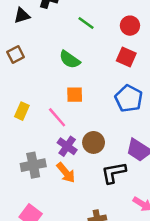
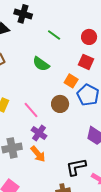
orange square: (75, 95) -> (71, 81), moved, turned 32
brown circle: (94, 142) -> (60, 104), moved
black L-shape: (114, 173) -> (76, 167), moved

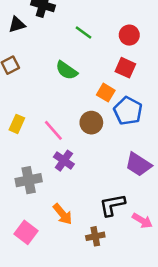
orange arrow: (38, 154) -> (63, 214), moved

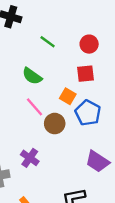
red square: (125, 68) -> (86, 74), turned -30
pink line: (53, 130) -> (35, 107), moved

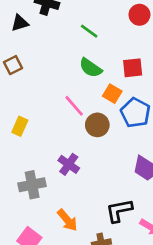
red circle: (89, 44) -> (139, 15), moved
green semicircle: (32, 76) -> (91, 68), moved

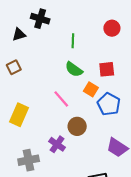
green line: (89, 31) -> (73, 41), turned 56
brown circle: (97, 125) -> (77, 126), moved
yellow rectangle: (20, 126) -> (19, 115), size x1.5

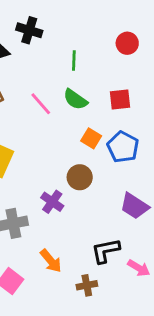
orange square: (91, 89) -> (91, 138), moved
pink line: (61, 99) -> (41, 104), moved

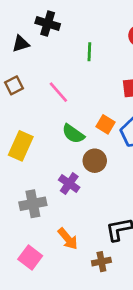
green semicircle: (75, 99) -> (73, 134), moved

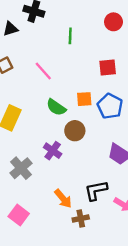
orange square: (105, 124) -> (84, 99), turned -35
gray cross: (33, 204) -> (21, 168), turned -30
orange arrow: (68, 239) -> (63, 199), moved

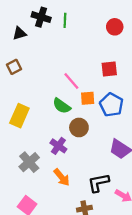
green line: (70, 36) -> (65, 20), moved
pink line: (43, 71) -> (71, 81), moved
orange arrow: (63, 199) -> (62, 177), moved

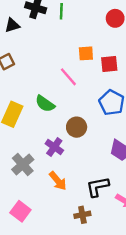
orange square: (88, 98) -> (86, 53), moved
green semicircle: (62, 106) -> (45, 104), moved

